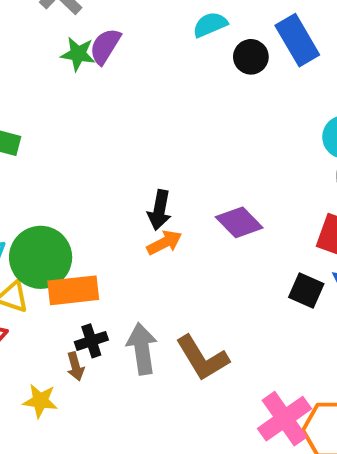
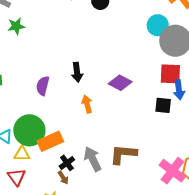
purple semicircle: (105, 46) -> (43, 86), moved
black arrow: (159, 210) -> (77, 72), moved
orange arrow: (164, 243) -> (87, 104), turned -60
brown L-shape: (202, 358) -> (123, 154), turned 144

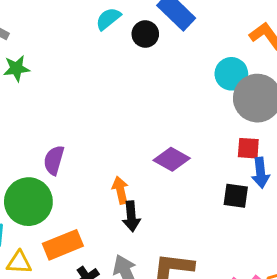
black arrow: (77, 72) -> (131, 216), moved
red square: (170, 74) -> (248, 148), size x0.7
green circle: (29, 130) -> (28, 202), moved

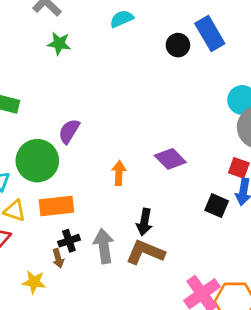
cyan semicircle: (108, 19) -> (122, 19), moved
black arrow: (131, 216) -> (144, 222), moved

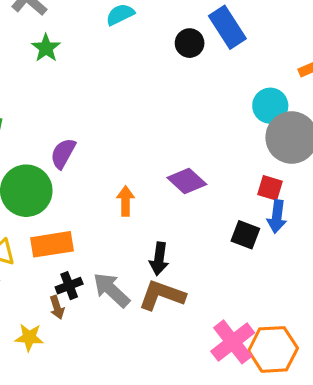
green star: (59, 44) -> (46, 48), turned 30
gray arrow: (104, 246) -> (111, 290), turned -36

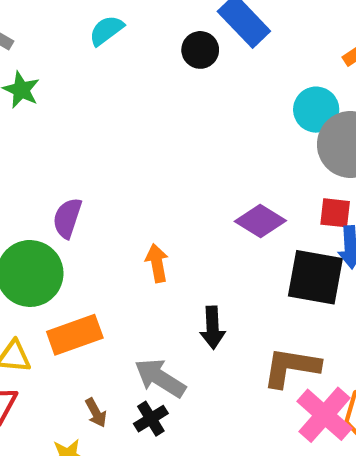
purple diamond: (187, 181) -> (260, 221), moved
black square: (245, 235) -> (315, 277), size x1.6
black cross: (69, 286) -> (151, 419), moved
brown L-shape: (162, 295) -> (291, 367), moved

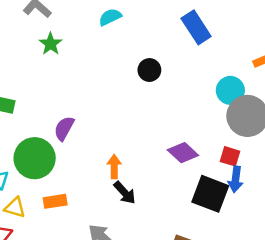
black circle: (200, 50) -> (149, 70), moved
black arrow: (213, 328) -> (125, 193), moved, turned -50
orange rectangle: (75, 335) -> (55, 201), size x0.7

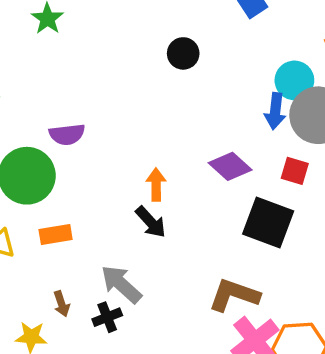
purple semicircle: (64, 128) -> (67, 134), turned -125
orange arrow: (114, 167) -> (156, 185), moved
blue arrow: (236, 179) -> (275, 111), moved

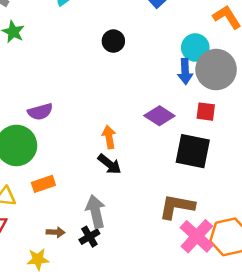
gray arrow: (121, 284) -> (96, 212), turned 44
brown arrow: (62, 304) -> (56, 232), turned -60

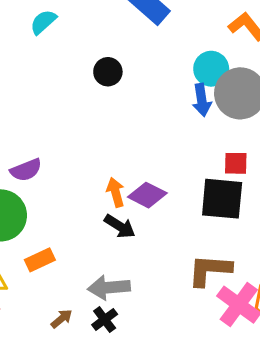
red square: (206, 112) -> (236, 163), moved
purple diamond: (159, 116) -> (147, 195), moved
gray arrow: (96, 212) -> (109, 287), turned -76
brown arrow: (56, 232) -> (62, 319), turned -36

